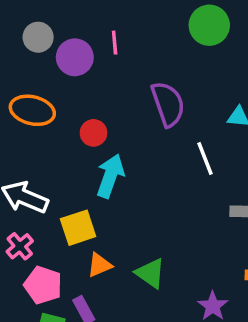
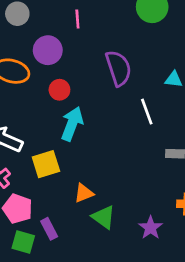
purple circle: (75, 57) -> (48, 50), moved
orange triangle: (99, 265) -> (84, 193), moved
green triangle: (150, 273) -> (104, 217), moved

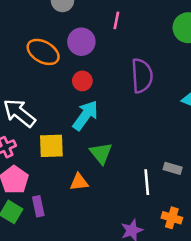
white line: (147, 112) -> (147, 182), moved
green triangle: (104, 217) -> (101, 153), moved

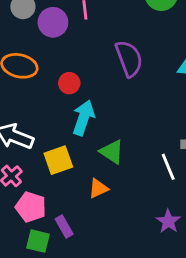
purple circle: (81, 42) -> (53, 22), moved

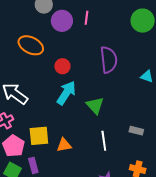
green triangle: (112, 152) -> (95, 105), moved
yellow square: (58, 160) -> (39, 136), moved
white line: (168, 167) -> (104, 141), moved

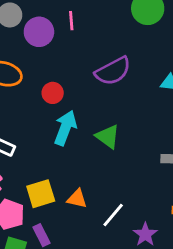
purple semicircle: (109, 60) -> (113, 71), turned 80
white line: (104, 141) -> (113, 215), moved, turned 60
orange triangle: (64, 145) -> (77, 199), turned 35

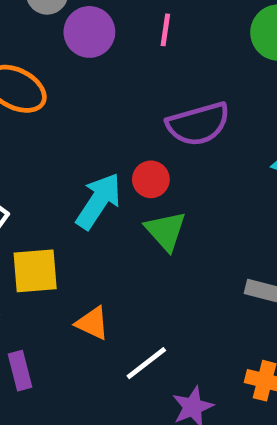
pink line: (71, 21) -> (165, 30), moved
red circle: (53, 93) -> (151, 179), moved
yellow square: (41, 194) -> (35, 271), moved

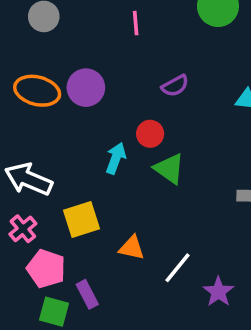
purple circle: (89, 32) -> (86, 88), moved
purple semicircle: (198, 124) -> (175, 86), size x0.6
cyan arrow: (98, 201) -> (116, 158), size x0.7

